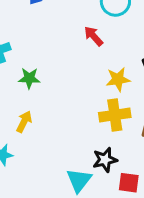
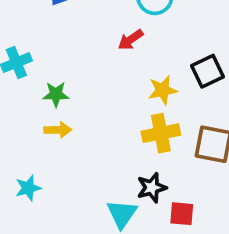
red arrow: (94, 36) -> (131, 40), turned -80
yellow arrow: (24, 122) -> (58, 130), moved, turned 65

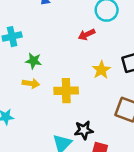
yellow star: (163, 90) -> (101, 70), turned -30
yellow cross: (161, 133) -> (66, 91), moved

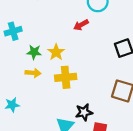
yellow star: (101, 70) -> (56, 52), moved

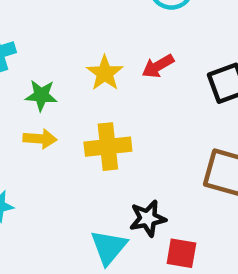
red arrow: (81, 25) -> (158, 66), moved
yellow star: (56, 52) -> (105, 73), moved

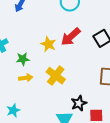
red arrow: (158, 66) -> (71, 37), size x1.5
yellow cross: (108, 147) -> (56, 76), turned -36

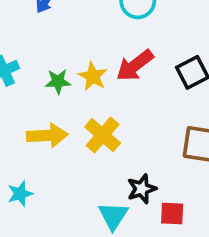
green star: (23, 59) -> (58, 81), moved
yellow arrow: (26, 78) -> (47, 135), size x1.5

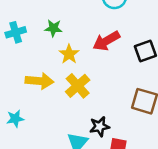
yellow star: (93, 76) -> (69, 54), moved
green star: (58, 81) -> (53, 28), moved

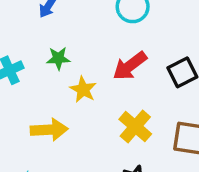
yellow cross: (78, 86) -> (135, 127), moved

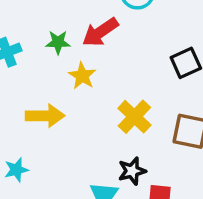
red arrow: (130, 66) -> (100, 32), moved

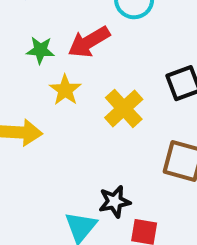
yellow cross: (134, 117) -> (124, 108), moved

